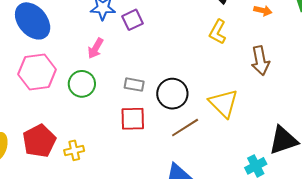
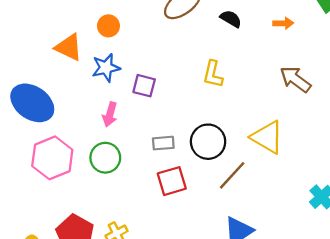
purple square: (133, 20) -> (144, 86), moved, turned -35
yellow L-shape: (218, 32) -> (213, 74), moved
brown arrow: (260, 61) -> (295, 79), turned 152

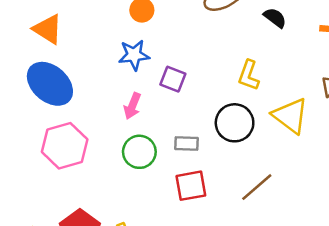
orange triangle: (69, 47) -> (48, 29), moved
yellow triangle: (267, 137) -> (290, 116), moved
black circle: (208, 142) -> (235, 123), moved
green circle: (105, 158) -> (139, 152), moved

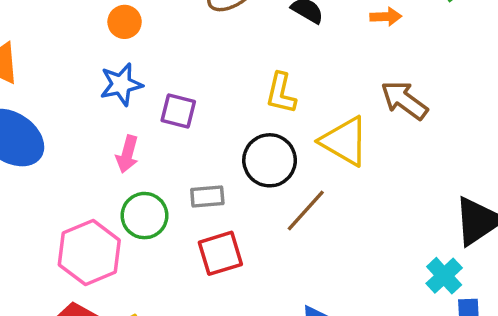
pink hexagon: (65, 146) -> (89, 253), moved
brown line: (257, 187) -> (306, 210), moved

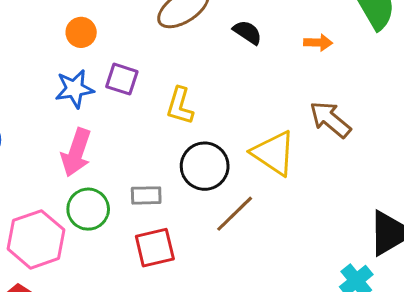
yellow L-shape: (281, 93) -> (180, 106), moved
purple square: (178, 111) -> (122, 79), moved
pink arrow: (127, 154) -> (76, 152), size x1.4

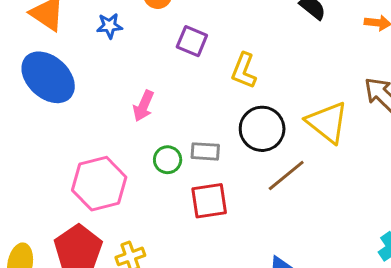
blue star: (74, 89) -> (110, 26), moved, size x0.7
pink arrow: (76, 152) -> (143, 106), size x0.7
green circle: (88, 209) -> (168, 160), moved, size x0.7

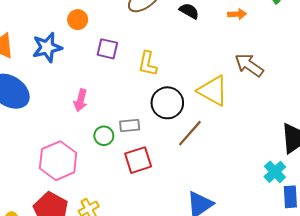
blue star: (110, 26) -> (47, 47), size x1.6

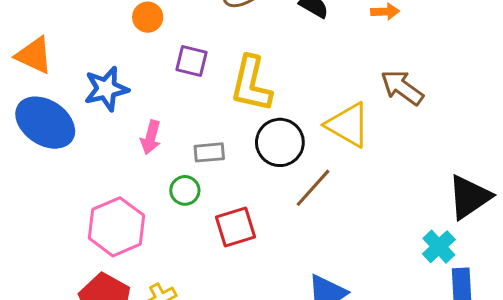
blue star: (47, 47) -> (106, 89), moved
yellow L-shape: (148, 64) -> (251, 84), size x1.5
gray rectangle: (130, 125) -> (209, 152), moved

